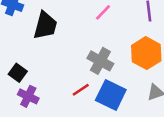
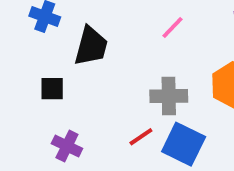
gray cross: (100, 61) -> (169, 96), turned -30
black square: (18, 73) -> (52, 89), moved, turned -36

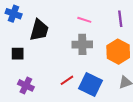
pink line: (172, 28) -> (84, 20), turned 64
gray cross: (169, 96) -> (82, 44), moved

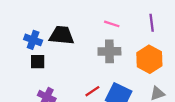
blue cross: (14, 14) -> (33, 40), moved
black trapezoid: (39, 30) -> (62, 35), turned -100

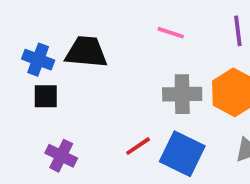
gray cross: (109, 51) -> (182, 94), moved

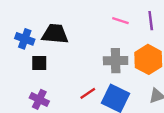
pink line: (171, 33) -> (120, 21), moved
black square: (46, 96) -> (39, 63), moved

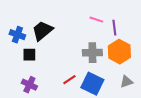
purple line: (151, 21) -> (114, 28), moved
black trapezoid: (55, 34) -> (42, 31), turned -45

